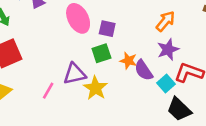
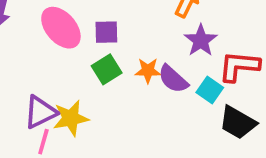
purple triangle: (75, 74) -> (40, 112), moved
yellow star: (95, 88) -> (71, 118), moved, turned -30

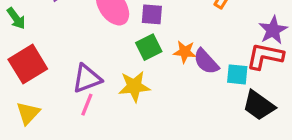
purple star: (201, 40) -> (273, 30), moved
cyan square: (210, 90) -> (237, 74), turned -35
yellow star: (71, 118) -> (134, 86), moved

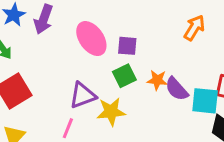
cyan square: (237, 74) -> (205, 101), size x1.4
purple triangle: (87, 78) -> (83, 95), moved

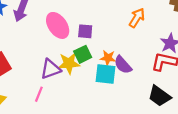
cyan square: (205, 101) -> (106, 74), moved
yellow star: (111, 112) -> (69, 63), moved

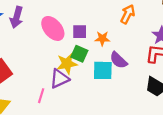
green square: (83, 54) -> (79, 54), turned -35
orange star: (108, 58) -> (102, 38), moved
purple triangle: (50, 69) -> (59, 79), moved

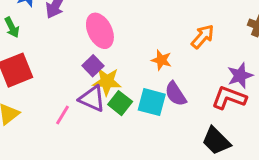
purple square: (80, 32) -> (93, 66), moved, turned 32
green square: (79, 54) -> (120, 103), moved
purple triangle: (59, 79) -> (92, 99), turned 35

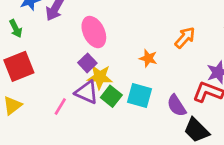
purple semicircle: (176, 94) -> (176, 106), moved

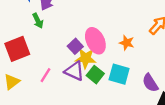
green arrow: (16, 29) -> (38, 21), moved
pink ellipse: (94, 32) -> (95, 41), moved
pink line: (60, 107) -> (45, 75), moved

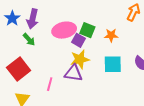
pink ellipse: (95, 41) -> (64, 30), moved, turned -60
purple square: (75, 46) -> (78, 40), moved
green square: (95, 75) -> (87, 30), moved

